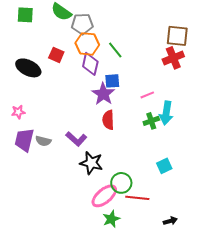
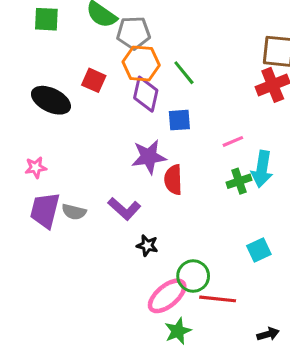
purple star: (103, 94) -> (149, 157), moved, turned 30
black star: (91, 163) -> (147, 245), size x0.6

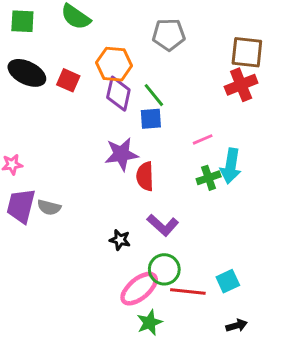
gray pentagon: (134, 33) -> (169, 35), moved
green line: (184, 73) -> (154, 95), moved
black ellipse: (51, 100) -> (27, 73), moved
purple L-shape: (124, 209) -> (163, 225), moved
cyan square: (259, 250) -> (228, 281), moved

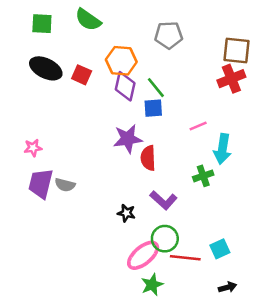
green cross: (209, 178) -> (203, 176), moved

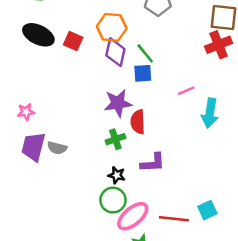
green cross: (203, 176) -> (115, 139), moved
purple L-shape: (164, 200) -> (153, 163), turned -45
green circle: (165, 239) -> (113, 200), moved

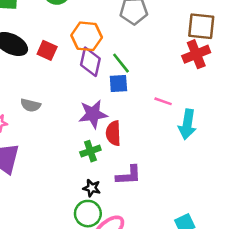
pink line: (186, 91) -> (163, 101), turned 42
gray semicircle: (57, 148) -> (31, 105), moved

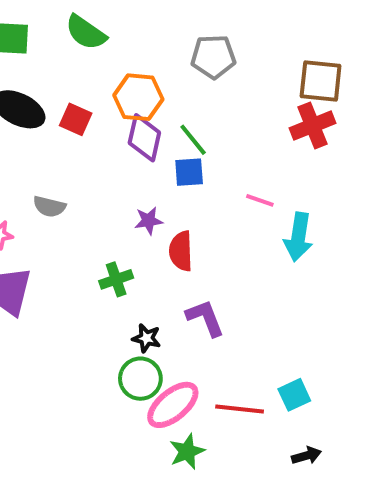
purple star: (93, 114) -> (149, 221), size x0.6
green cross: (90, 151) -> (116, 279), moved
purple L-shape: (129, 175) -> (205, 318), turned -108

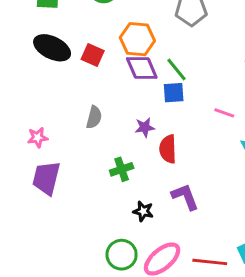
purple diamond: (144, 138) -> (142, 68), turned -36
gray semicircle: (49, 207) -> (94, 117), moved, turned -90
green circle: (140, 379) -> (122, 255), moved

